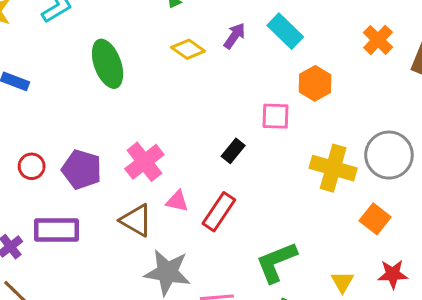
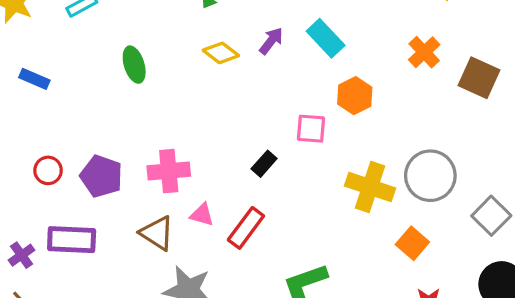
green ellipse: (108, 64) -> (134, 65), size x0.7
pink cross: (144, 162) -> (169, 171), turned 30

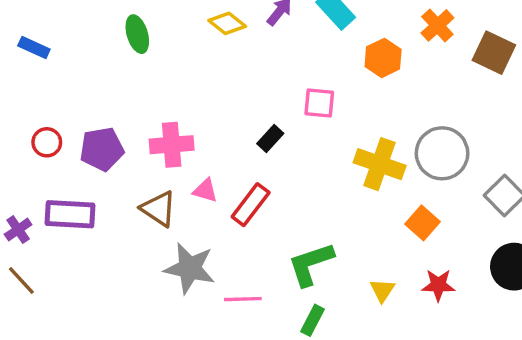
orange hexagon: (355, 96) -> (383, 58), moved
purple pentagon: (101, 176) -> (102, 149), turned -30

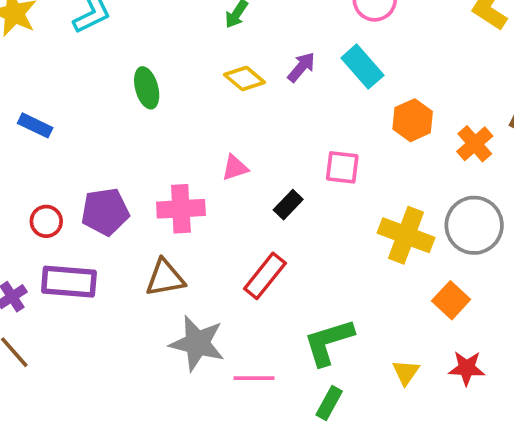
orange cross: (437, 25) -> (475, 144), moved
blue rectangle: (34, 47) -> (35, 125), moved
red circle: (47, 142) -> (46, 221), moved
pink triangle: (205, 190) -> (235, 168), moved, turned -36
brown triangle: (159, 209) -> (165, 278), turned -45

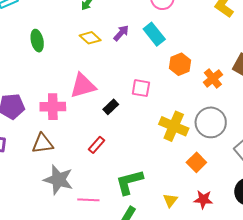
pink triangle: (235, 168) -> (83, 86), size x1.8
red rectangle: (265, 276) -> (97, 145), size x0.7

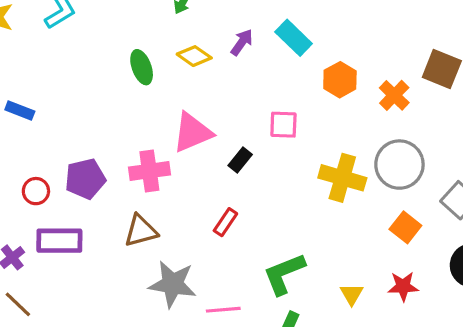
green ellipse: (37, 41) -> (142, 67), moved
orange square: (196, 162) -> (405, 227), moved

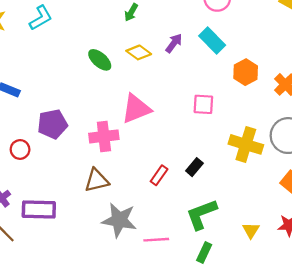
green ellipse: (142, 67) -> (100, 60), turned -30
black rectangle: (240, 160) -> (194, 167), moved
purple pentagon: (85, 179) -> (52, 124), moved
purple rectangle: (59, 241) -> (39, 209), moved

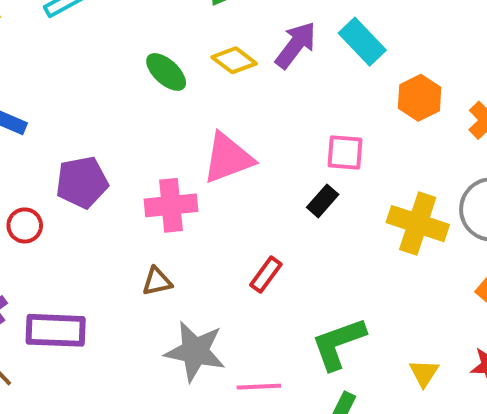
purple arrow: (174, 43) -> (296, 45), size x1.4
black rectangle: (194, 167) -> (323, 201), moved
brown triangle: (97, 180) -> (157, 281), size x0.7

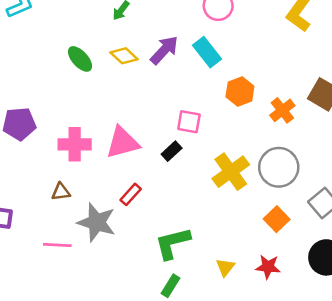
pink triangle: (228, 158) -> (123, 143), moved
yellow cross: (418, 224) -> (231, 172), turned 30
gray star: (195, 351) -> (97, 222), moved
pink line: (259, 387) -> (57, 245), moved

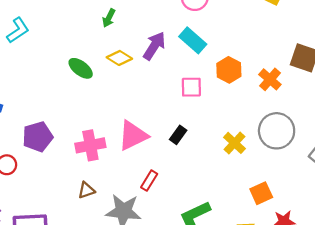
pink square: (189, 122) -> (191, 87), moved
yellow cross: (231, 172) -> (234, 143), size x0.7
orange square: (277, 219) -> (261, 193), moved, turned 30

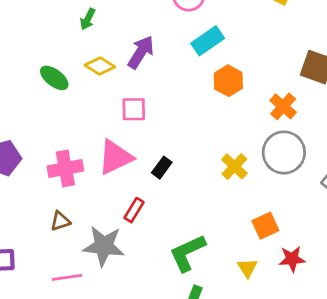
cyan rectangle: (193, 40) -> (208, 41), moved, turned -76
orange cross: (270, 79) -> (283, 106), moved
pink square: (191, 87) -> (134, 109), moved
black rectangle: (178, 135) -> (162, 168), moved

